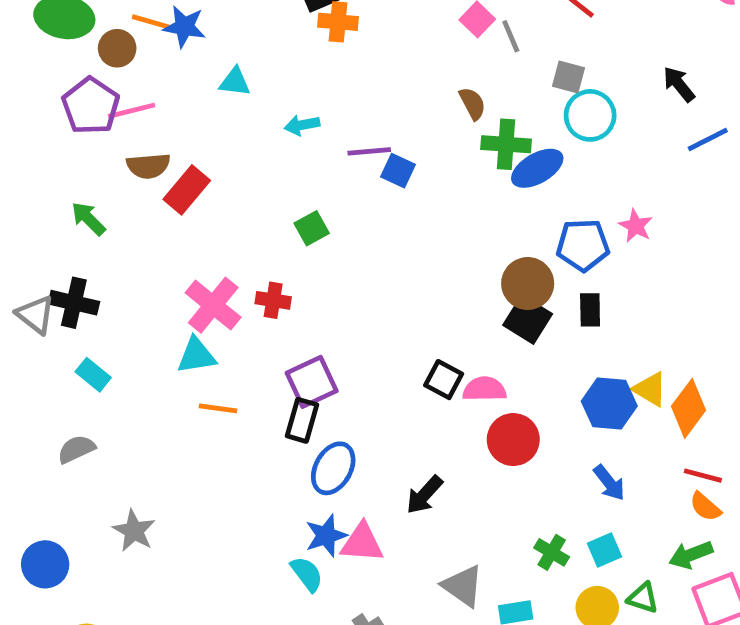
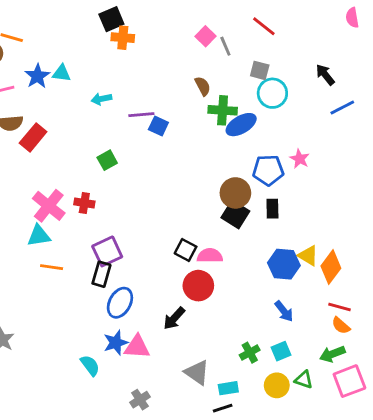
blue star: (184, 27) -> (37, 76), moved, turned 30
red circle: (513, 440) -> (198, 286), moved
green cross: (552, 552) -> (250, 353), turned 30
cyan semicircle: (307, 574) -> (90, 365), moved

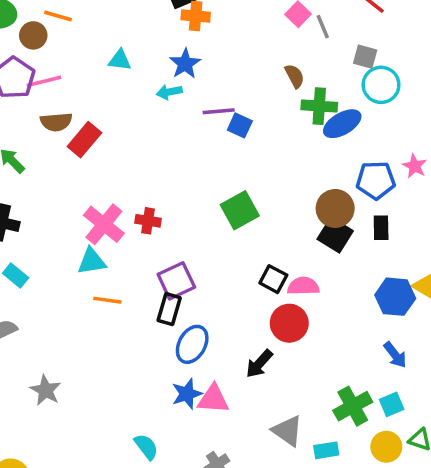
blue star: (37, 76) -> (185, 64), moved
green square: (107, 160) -> (240, 210), moved, size x1.5
green cross: (250, 353) -> (353, 406), size x1.5
cyan semicircle: (90, 365) -> (146, 447), moved

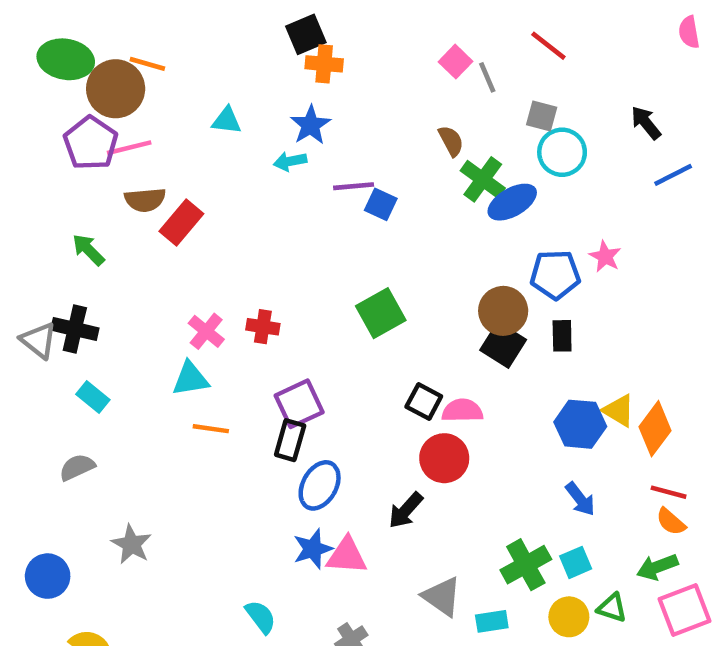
brown circle: (33, 35) -> (116, 89), size x1.6
green cross: (319, 106) -> (483, 179), turned 32
pink cross: (104, 224) -> (206, 331), size x0.7

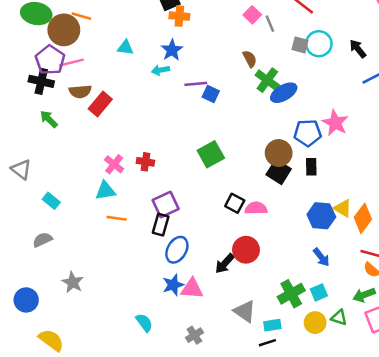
cyan circle: (562, 152) -> (319, 44), moved
pink star: (605, 256) -> (335, 123), size x1.5
black cross: (75, 329) -> (41, 81), moved
red circle: (444, 458) -> (246, 250), moved

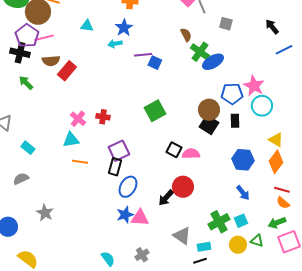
cyan circle: (319, 44) -> (262, 106), moved
yellow triangle: (343, 208) -> (276, 140), moved
cyan semicircle: (144, 323) -> (108, 259), moved

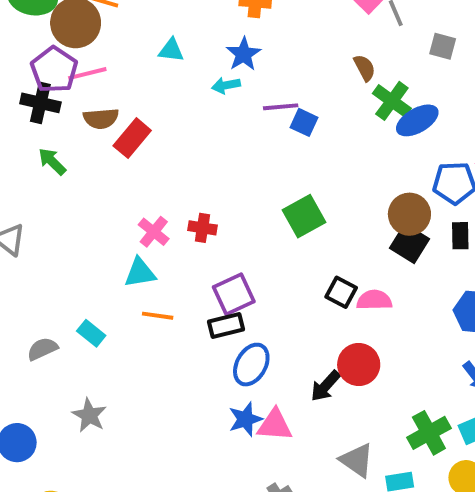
cyan rectangle: (28, 148) -> (91, 333), moved
black rectangle: (115, 167) -> (226, 325), turned 60

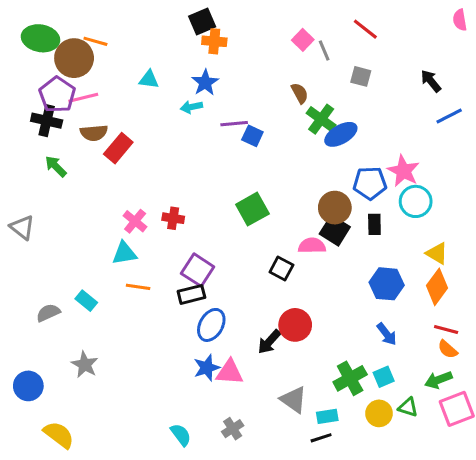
purple square: (234, 294) -> (198, 270), turned -32
pink semicircle: (374, 300) -> (312, 246), moved

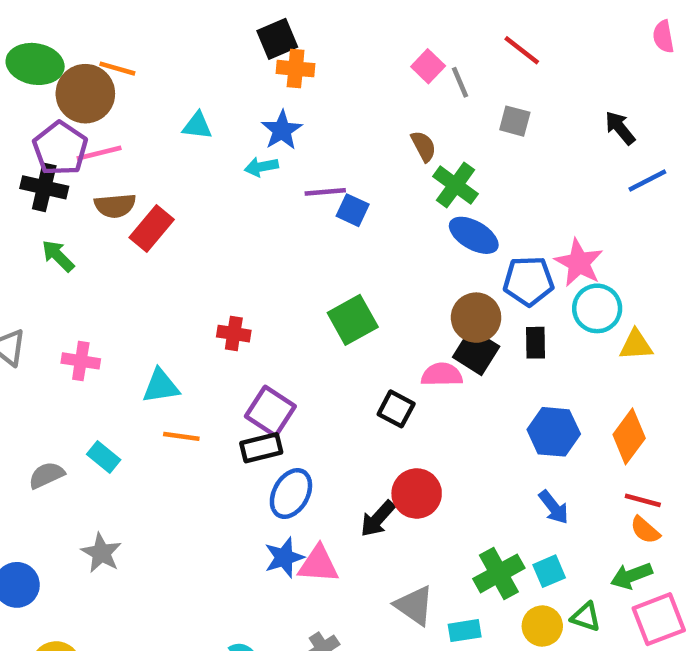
blue ellipse: (341, 134) -> (474, 235), moved, turned 60
pink cross: (135, 221) -> (81, 361), moved, turned -30
yellow triangle: (437, 253) -> (636, 345), moved, turned -35

